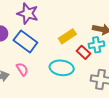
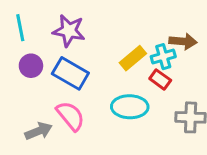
cyan cross: (97, 45) -> (163, 57), moved
pink semicircle: (22, 69) -> (70, 116), size x1.5

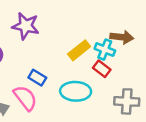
cyan cross: (163, 57) -> (105, 50), turned 36
blue rectangle: (70, 73) -> (37, 78), moved, size x0.6

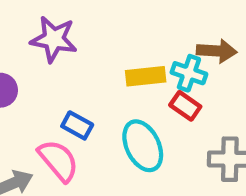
yellow rectangle: (79, 50) -> (146, 76), turned 35
cyan ellipse: (76, 91) -> (143, 146), turned 64

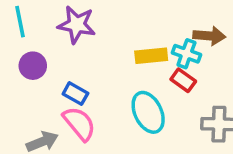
blue rectangle: (77, 125) -> (75, 94), moved

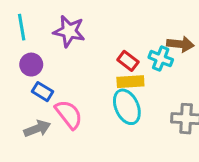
yellow rectangle: (151, 56) -> (130, 82), moved
red rectangle: (183, 80) -> (128, 61), moved
blue rectangle: (75, 94) -> (43, 92), moved

